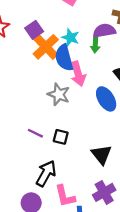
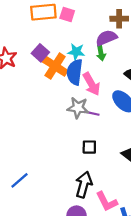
blue semicircle: (64, 58) -> (75, 72), turned 35
purple line: (35, 133) -> (92, 113), moved

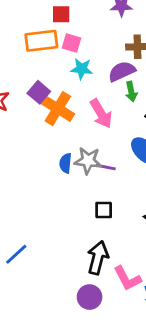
cyan star: (76, 52) -> (82, 69), moved
green arrow: (101, 53) -> (131, 92), moved
blue semicircle: (75, 72) -> (66, 163), moved, size x0.6
pink arrow: (91, 84) -> (101, 114), moved

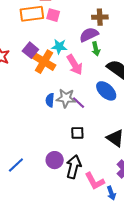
cyan star: (82, 69) -> (59, 47), moved
purple line: (106, 167) -> (78, 103), turned 32
purple circle: (90, 297) -> (55, 160), moved

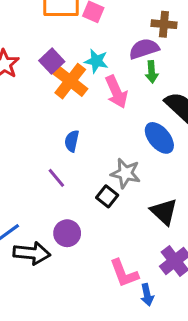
gray star: (66, 98) -> (126, 173), moved
purple line: (78, 103) -> (56, 178), moved
black square: (77, 133) -> (107, 196), turned 32
black arrow: (74, 167) -> (32, 253), moved, turned 75

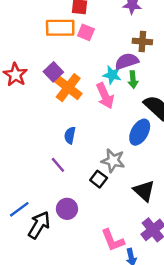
cyan star: (96, 61) -> (112, 75), moved
blue ellipse: (159, 138) -> (140, 132), turned 70
black arrow: (32, 253) -> (39, 225), turned -64

